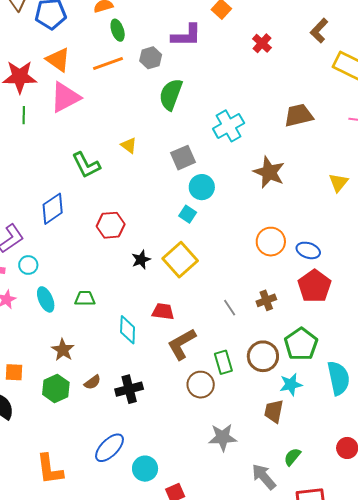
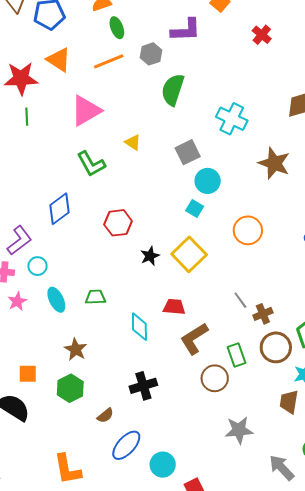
pink triangle: (65, 97) -> (86, 111), moved
cyan cross: (229, 126) -> (232, 119), turned -32
orange circle: (271, 242) -> (248, 230), moved
brown cross: (266, 300) -> (263, 314), moved
brown semicircle: (92, 382) -> (105, 416), moved

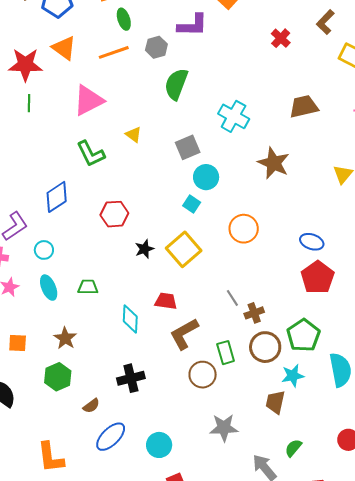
red cross: (262, 35) -> (281, 38), moved
cyan circle: (38, 266) -> (44, 250), moved
orange square: (28, 374) -> (18, 343), moved
cyan circle: (163, 465) -> (159, 445), moved

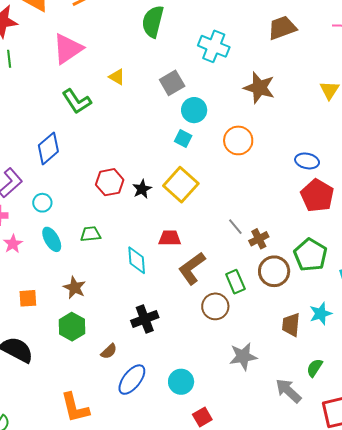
red hexagon: (114, 214) -> (110, 182), moved
orange circle: (244, 229) -> (238, 140), moved
cyan star: (293, 376) -> (321, 314), moved

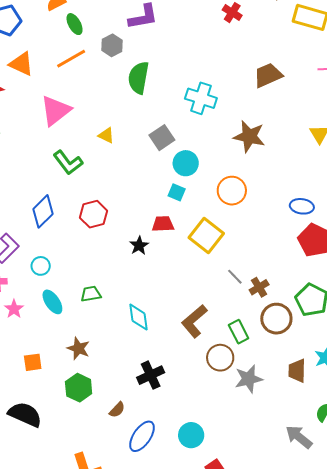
red hexagon: (110, 182) -> (94, 214), moved
yellow square: (181, 185) -> (206, 235), moved
red trapezoid: (170, 238) -> (163, 224), moved
gray star: (243, 356) -> (249, 379), moved

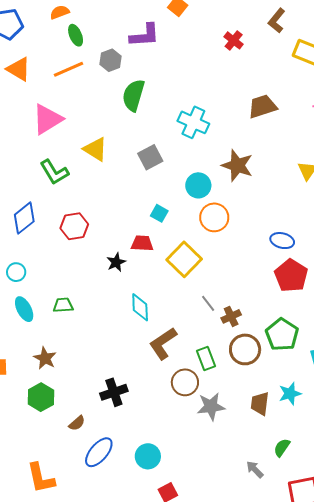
yellow triangle: (106, 135) -> (95, 149), size x1.5
cyan circle: (186, 163) -> (198, 185), moved
cyan diamond: (139, 317) -> (140, 307), moved
gray arrow: (299, 437) -> (255, 470), size x0.7

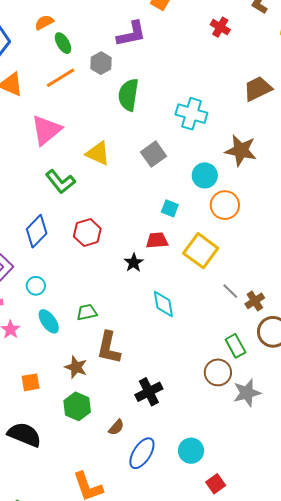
brown L-shape: (163, 343) -> (109, 348), moved, turned -36

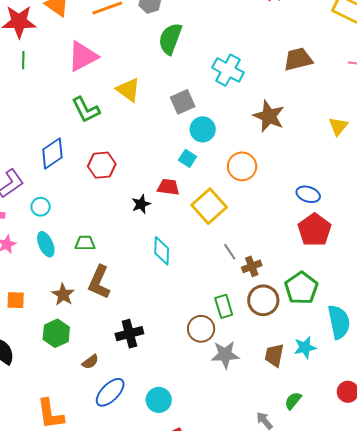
cyan circle: (205, 175) -> (203, 129), moved

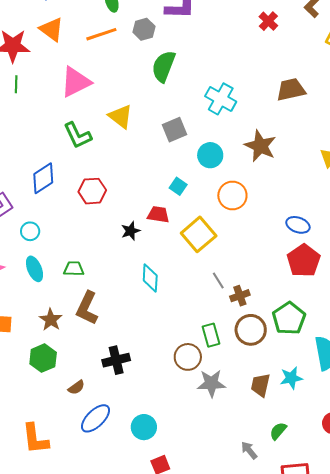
cyan circle: (203, 129) -> (210, 155), moved

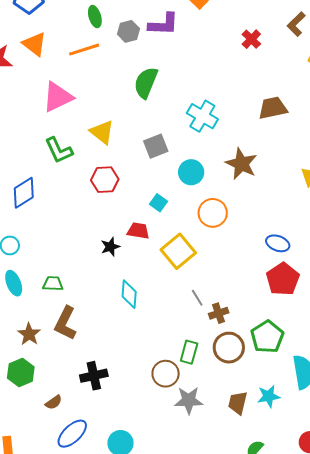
gray hexagon: (144, 29) -> (128, 31), moved
red hexagon: (92, 191) -> (105, 180), moved
green rectangle: (211, 335) -> (189, 352), turned 30

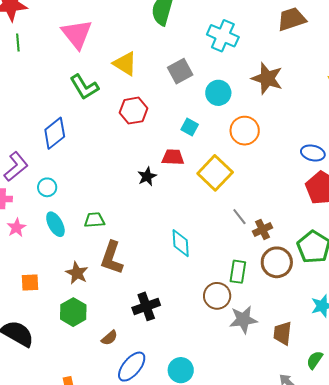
pink triangle: (58, 97) -> (77, 34), turned -36
cyan diamond: (129, 294) -> (181, 243), moved
brown trapezoid: (238, 403) -> (282, 333), moved

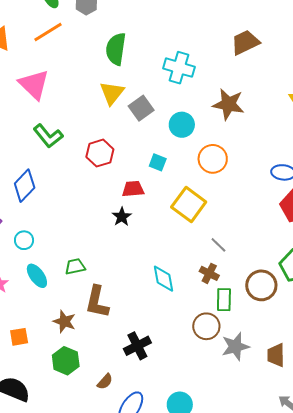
yellow triangle: (125, 64) -> (112, 93), moved, turned 44
red trapezoid: (173, 157) -> (133, 189), moved
brown cross: (263, 229) -> (209, 273), moved, turned -30

